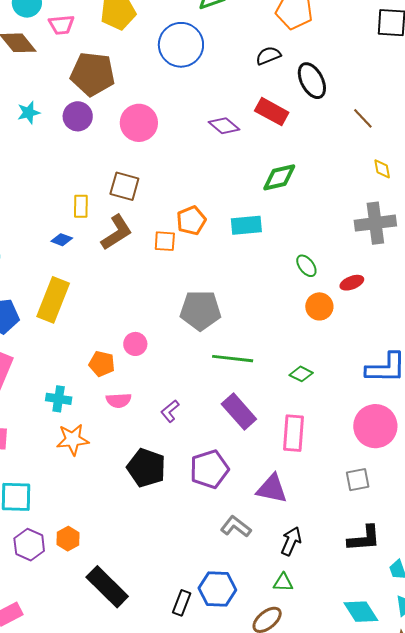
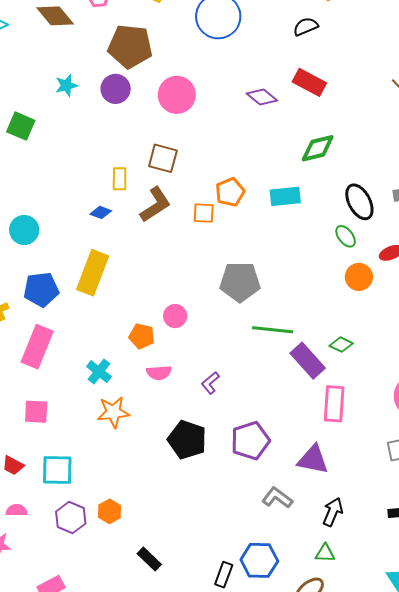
black ellipse: (312, 81) -> (359, 202), moved
cyan cross: (59, 399) -> (99, 372), turned 30
purple rectangle: (239, 411) -> (308, 361), moved
black rectangle: (107, 587) -> (149, 559), size x0.6

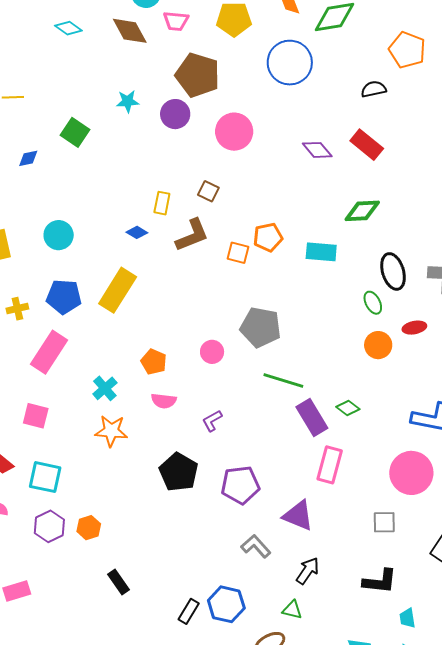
brown square: (163, 158) -> (208, 191), size x0.7
pink circle: (175, 316) -> (212, 352), moved

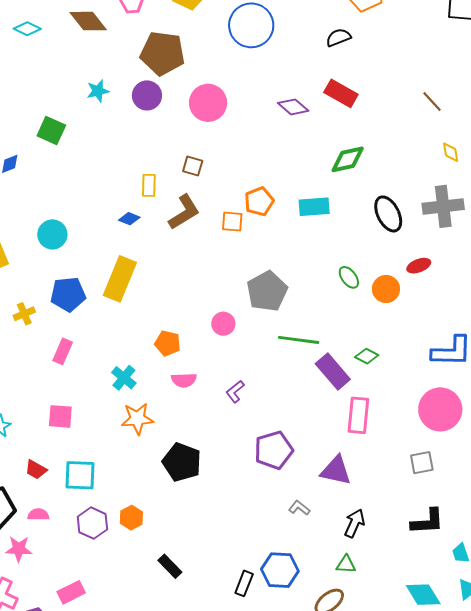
green ellipse: (373, 303) -> (349, 277), moved
gray pentagon: (261, 327) -> (267, 291), turned -30
pink rectangle: (49, 352) -> (63, 351), size x0.6
black pentagon: (179, 472) -> (182, 462), moved
gray L-shape: (256, 546) -> (299, 508), size x0.7

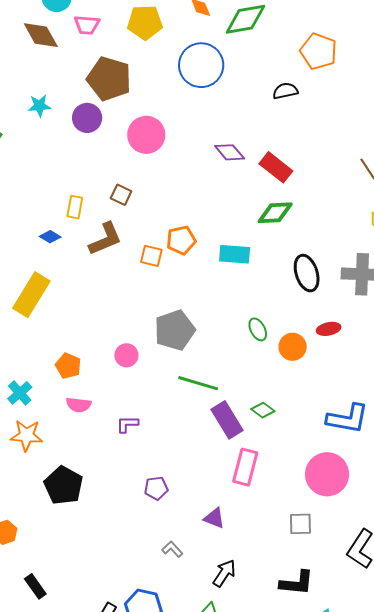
red rectangle: (341, 93) -> (276, 167), moved
purple L-shape: (235, 392) -> (127, 424), turned 30
purple pentagon: (274, 450) -> (156, 488), size x0.6
purple triangle: (336, 471) -> (214, 518), size x0.7

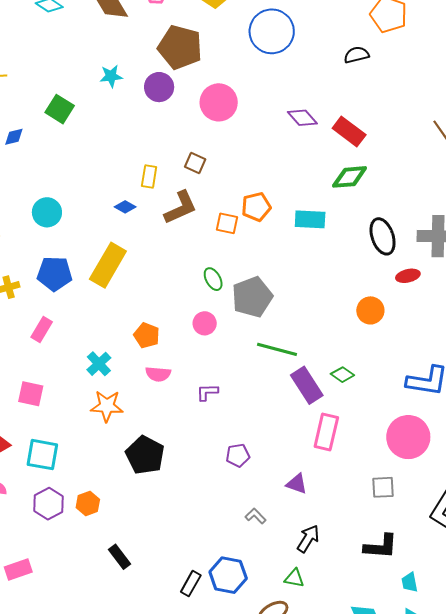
green ellipse: (258, 329) -> (213, 279), moved
red ellipse: (329, 329) -> (408, 276), moved

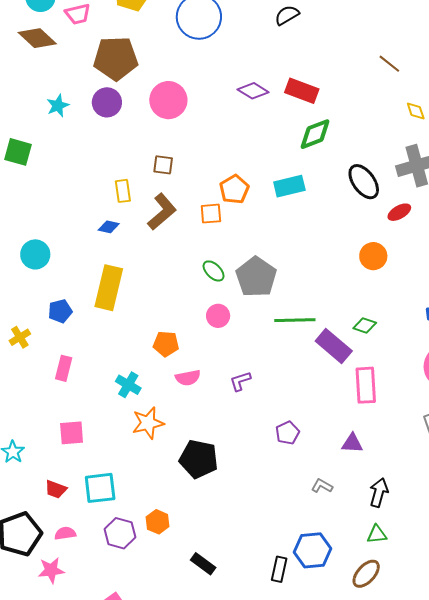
blue pentagon: (55, 274) -> (60, 311), size x0.7

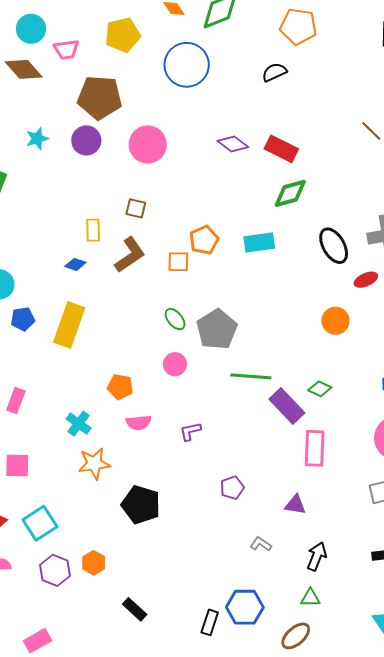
blue pentagon: (60, 311) -> (23, 319), moved
cyan square: (100, 488) -> (40, 523), turned -32

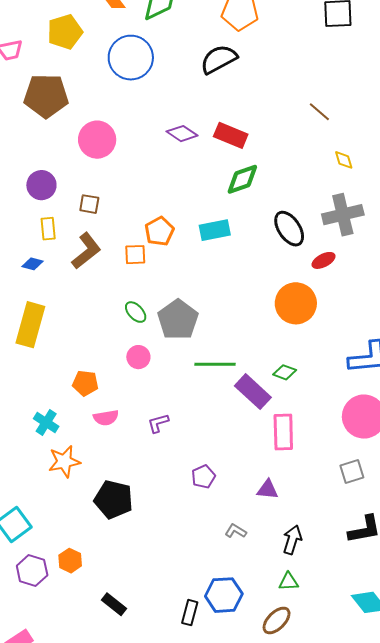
black semicircle: (274, 72) -> (219, 59), size x1.5
purple circle: (86, 140) -> (41, 185), moved
orange circle: (335, 321) -> (296, 303), size x1.5

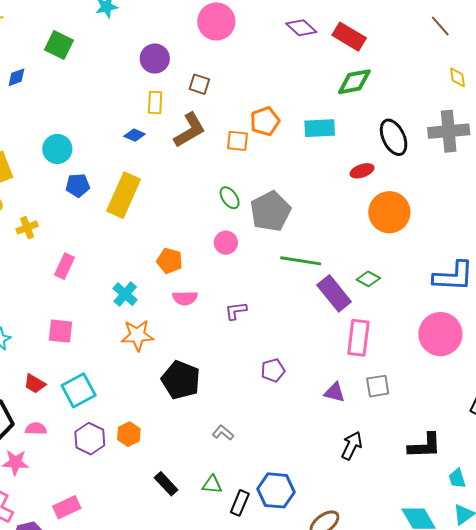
red ellipse: (324, 260) -> (362, 171), moved
gray square: (352, 472) -> (378, 386), moved
gray L-shape: (236, 531) -> (223, 433), moved
green triangle: (289, 582) -> (212, 484), moved

